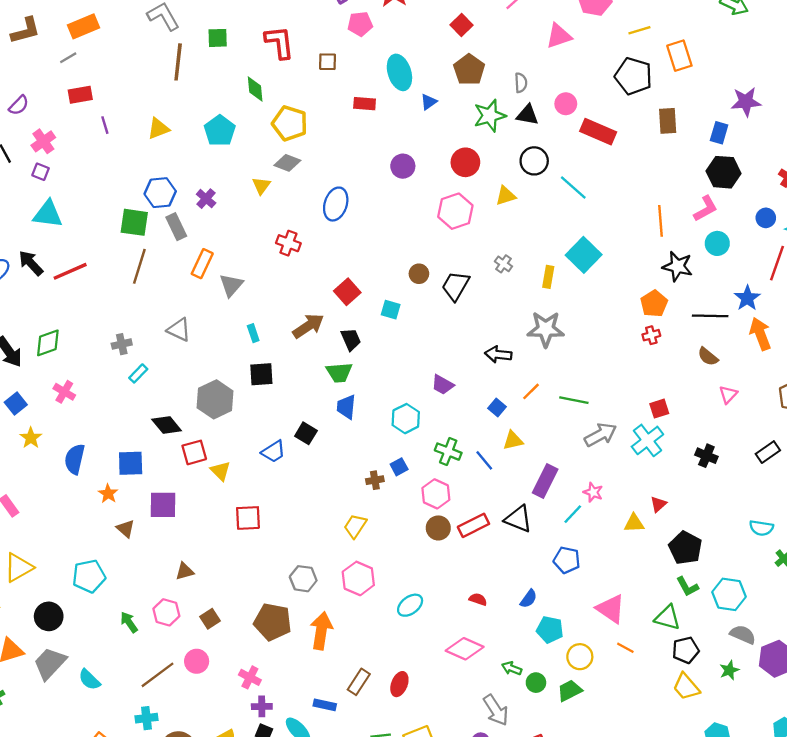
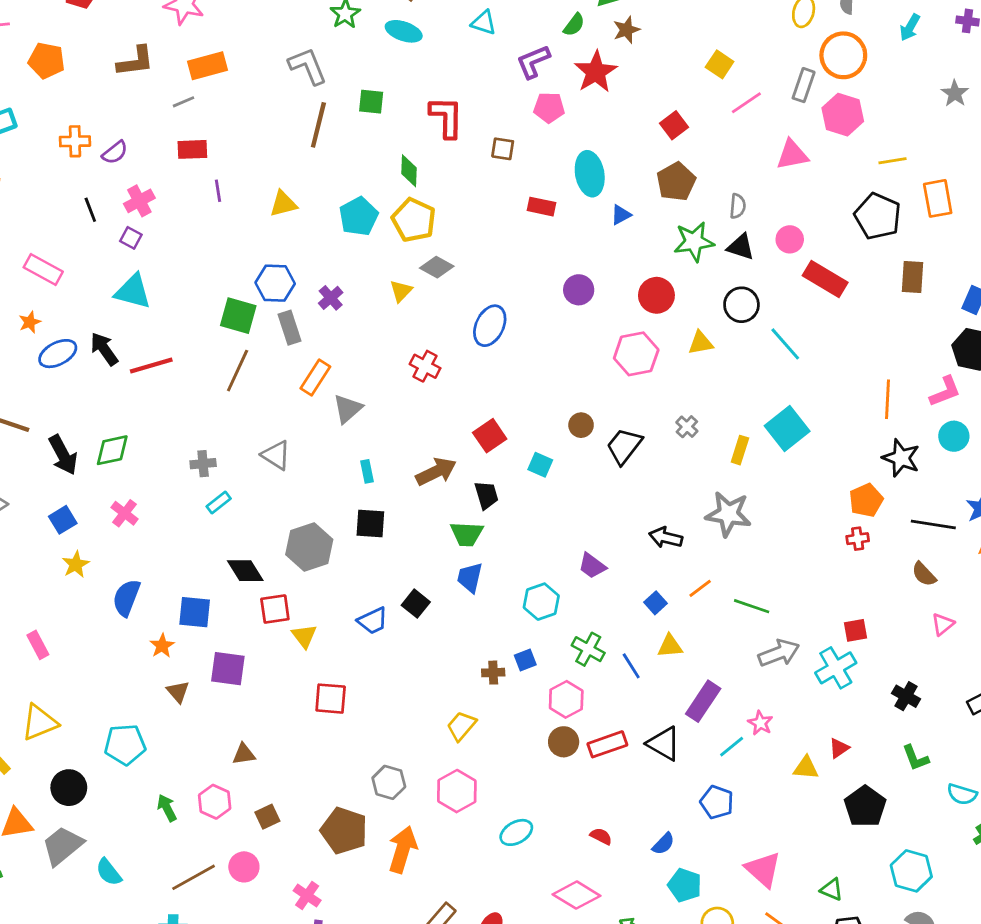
yellow pentagon: (290, 123) -> (414, 220), moved
green L-shape: (687, 587) -> (915, 758), moved
green triangle: (667, 618) -> (832, 889), size x0.7

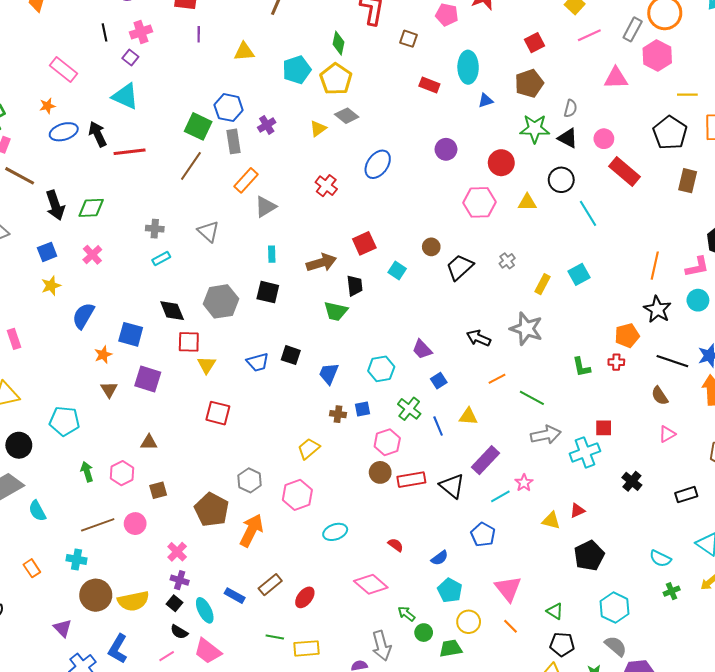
cyan square: (787, 429) -> (579, 274), size x0.7
blue trapezoid: (470, 578) -> (329, 374), moved
blue square: (656, 603) -> (439, 381), moved
black square: (416, 604) -> (291, 355), turned -30
green L-shape: (915, 758) -> (581, 367), moved

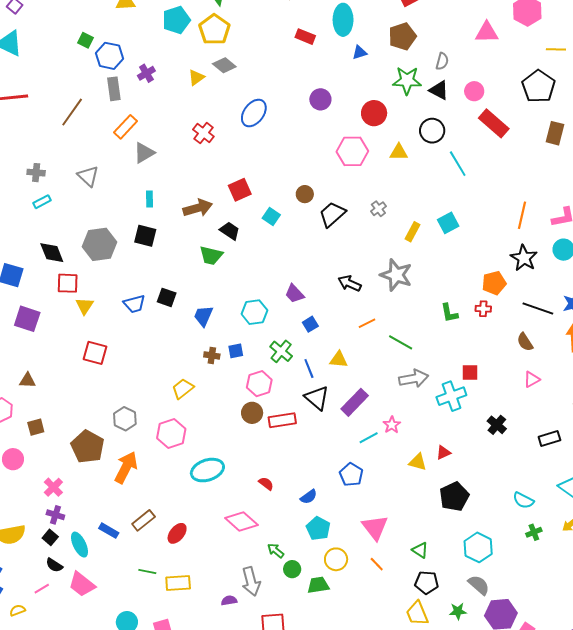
green square: (198, 126) -> (85, 40), moved, size x0.6
black trapezoid: (355, 286) -> (230, 231), turned -50
black triangle: (452, 486) -> (317, 398), moved
cyan ellipse: (335, 532) -> (207, 470), size x1.4

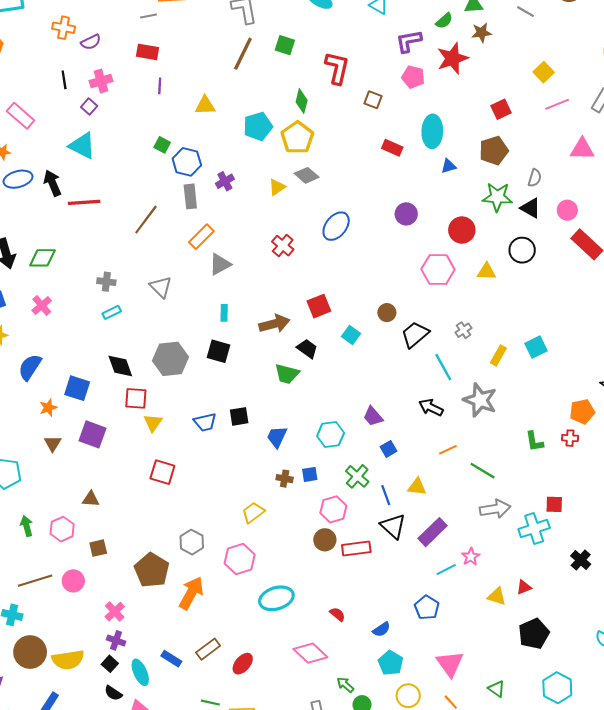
cyan line: (458, 164) -> (443, 367), moved
black square: (167, 297) -> (239, 416), turned -30

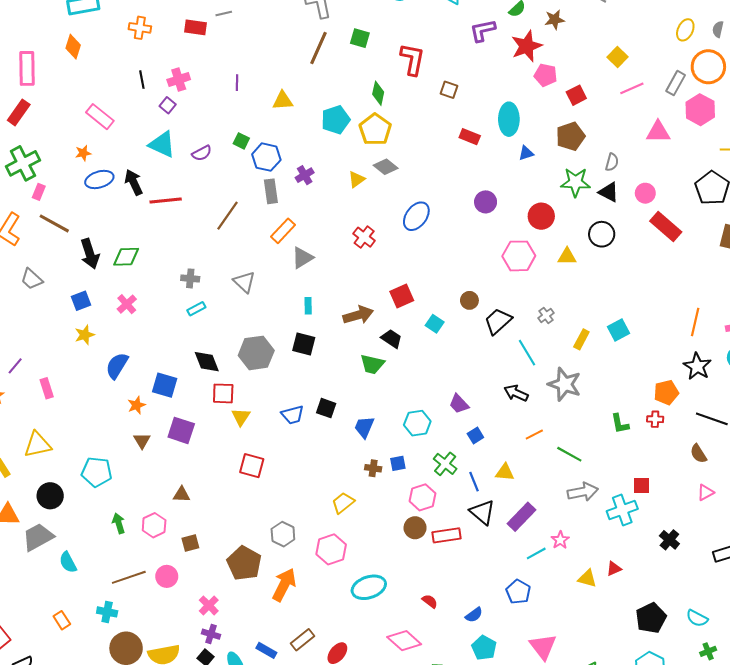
purple semicircle: (91, 42) -> (202, 153), moved
red rectangle: (148, 52) -> (196, 27), moved
pink pentagon: (413, 77) -> (546, 75), moved
black square: (239, 416) -> (326, 408), turned 30
black pentagon: (534, 634) -> (651, 618), moved

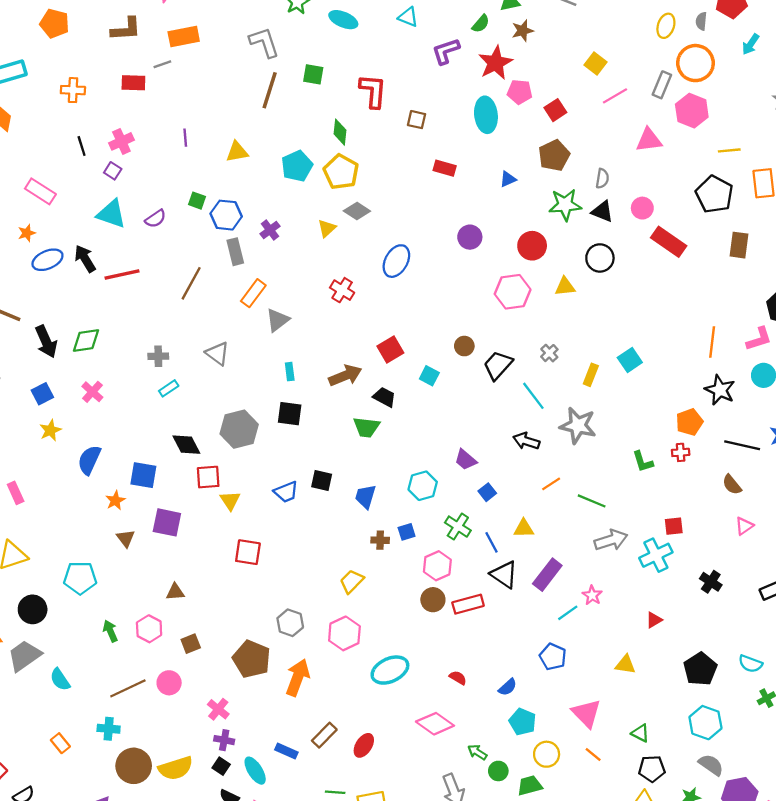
cyan ellipse: (509, 119) -> (486, 115), moved
yellow triangle: (587, 579) -> (625, 664), moved

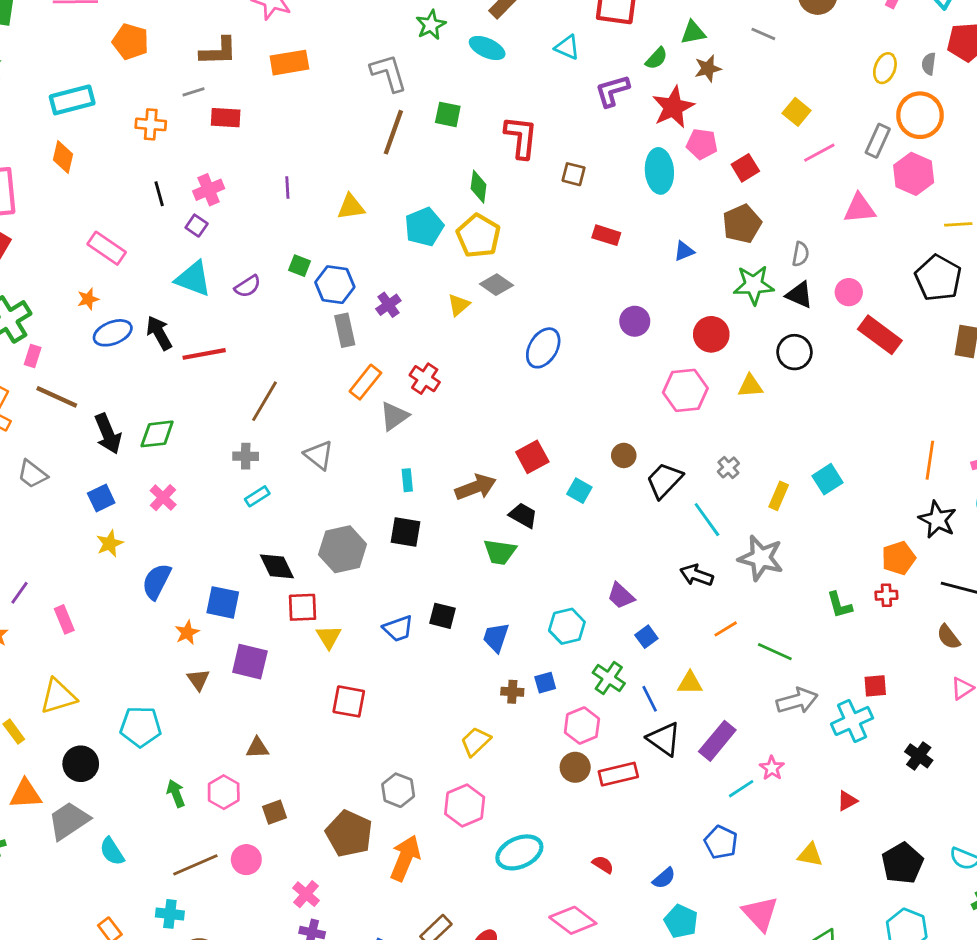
gray line: (162, 64) -> (193, 92), moved
brown line: (191, 283) -> (264, 401), moved
red cross: (342, 290) -> (425, 379), moved

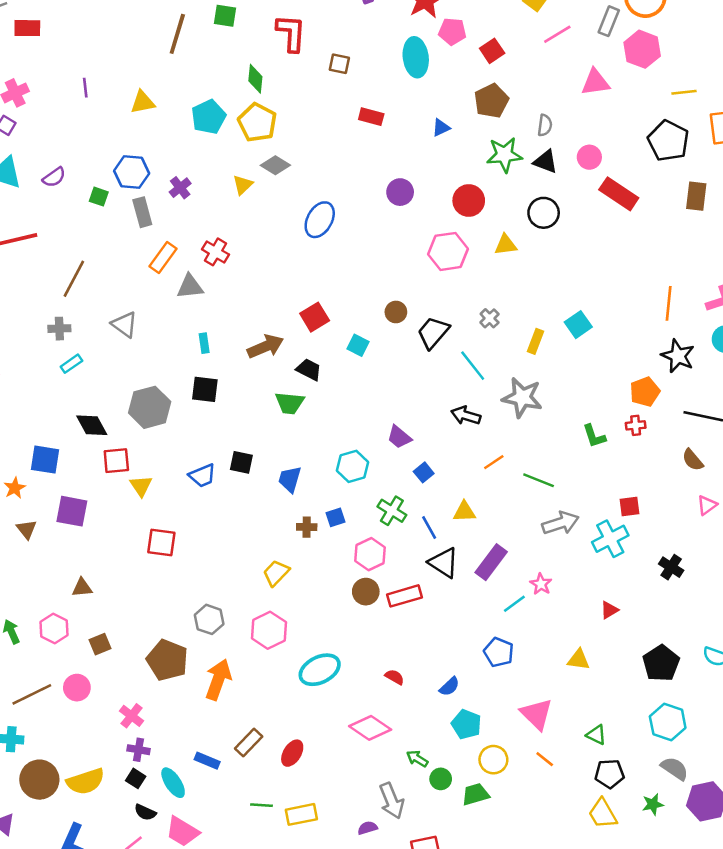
green square: (299, 266) -> (99, 197), moved
gray triangle: (394, 416) -> (190, 287), turned 32

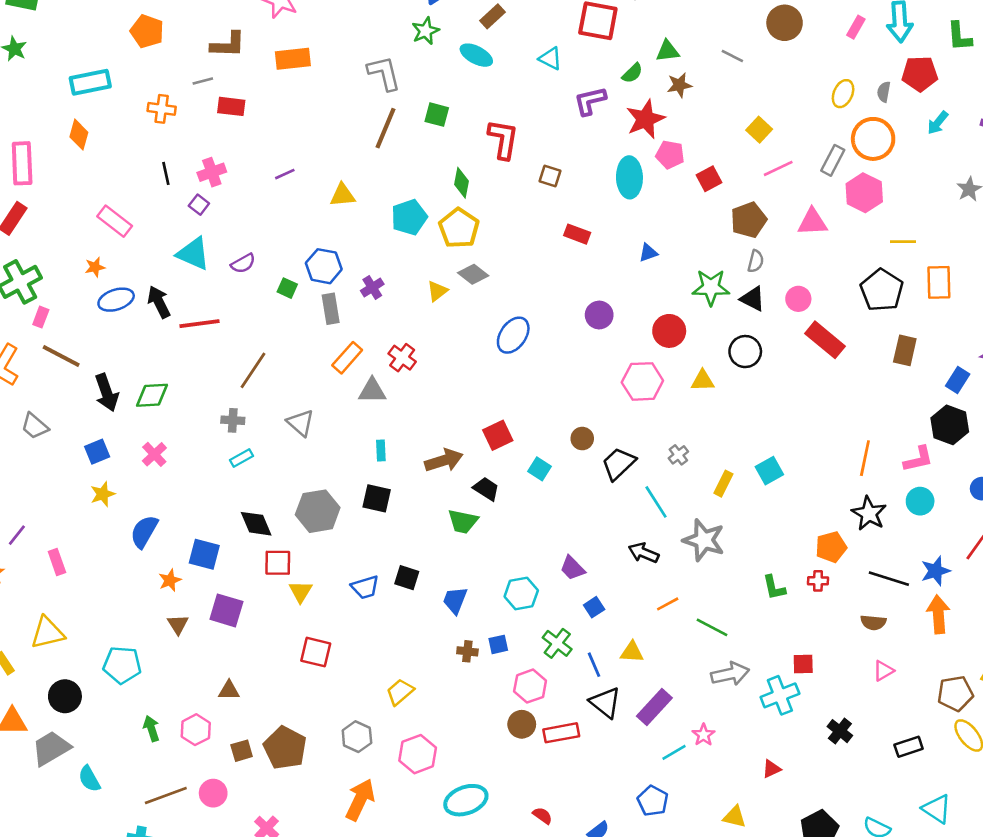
purple line: (85, 88) -> (285, 174), turned 66
brown pentagon: (491, 101) -> (749, 220), moved
brown semicircle: (693, 460) -> (873, 622), turned -50
yellow trapezoid: (276, 573) -> (400, 692), moved
brown pentagon: (167, 660) -> (285, 748), moved

